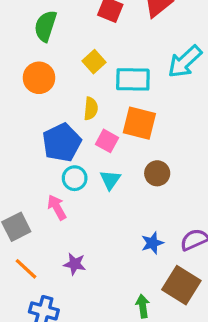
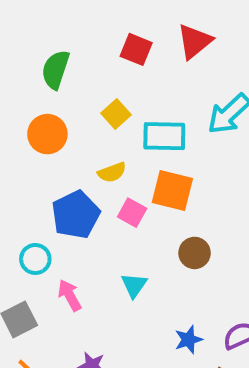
yellow semicircle: (91, 109) -> (112, 172), turned 65
cyan circle: (75, 178) -> (35, 259), moved
cyan triangle: (110, 180) -> (134, 285), moved

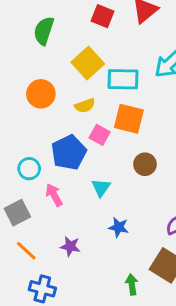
yellow square: (116, 114) -> (88, 63), size x1.5
orange circle: (47, 134) -> (41, 94), moved
blue pentagon: (76, 215) -> (69, 153), moved
blue star: (188, 340) -> (119, 227), moved, turned 30

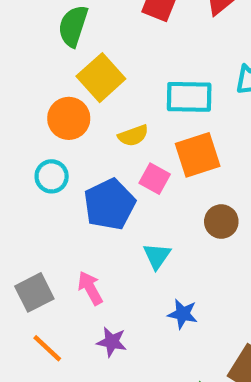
yellow square: (88, 63) -> (101, 78), moved
orange square: (129, 119) -> (198, 155), turned -32
cyan circle: (29, 169) -> (52, 176), moved
pink arrow: (54, 195) -> (90, 288), moved

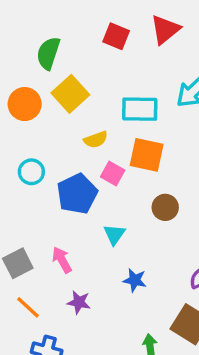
orange circle: (69, 118) -> (25, 104), moved
orange square: (198, 155) -> (147, 155), turned 30

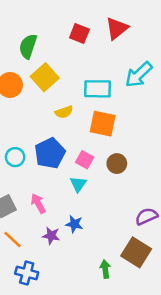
cyan circle: (31, 172) -> (15, 157), moved
pink square: (113, 173) -> (85, 160), moved
blue star: (135, 280) -> (74, 224), moved

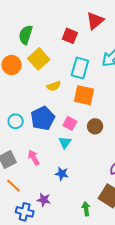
red square: (79, 33) -> (70, 36), moved
cyan rectangle: (97, 89) -> (80, 68), turned -75
purple star: (51, 236) -> (44, 200), moved

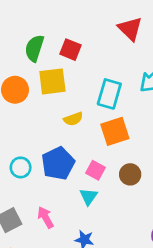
red triangle: (95, 21) -> (130, 29), turned -36
red square: (70, 36) -> (70, 50), moved
yellow square: (39, 59) -> (52, 81), turned 35
orange square: (84, 95) -> (115, 131), turned -30

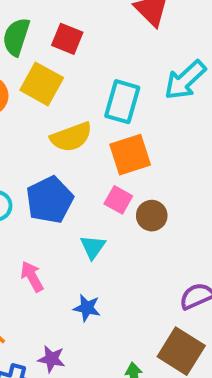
yellow square: (52, 81) -> (42, 84), turned 36
yellow semicircle: (73, 119) -> (71, 137), size x1.5
pink square: (95, 170) -> (118, 200), moved

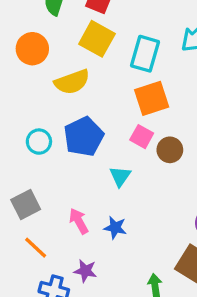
yellow square: (42, 84) -> (97, 39), moved
yellow semicircle: (71, 137) -> (72, 82), moved
pink arrow: (32, 276) -> (79, 221), moved

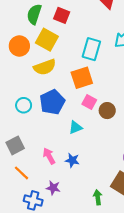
yellow square: (97, 39) -> (47, 40), moved
orange square: (152, 98) -> (82, 78), moved
cyan triangle: (120, 176) -> (75, 127), turned 32

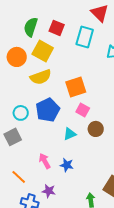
cyan rectangle: (91, 49) -> (85, 37), moved
brown circle: (107, 111) -> (96, 129), moved
gray square: (15, 145) -> (13, 137), moved

